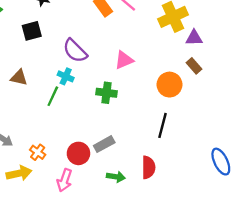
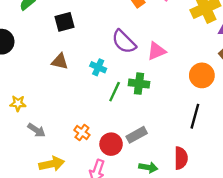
purple semicircle: (75, 51) -> (124, 42), moved
brown triangle: (19, 78) -> (60, 61), moved
green line: (53, 96) -> (115, 92), moved
orange cross: (38, 152) -> (82, 132), moved

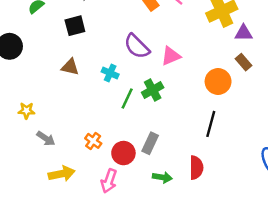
green cross: (139, 84) -> (153, 90), turned -36
gray rectangle: (137, 135) -> (150, 143), turned -36

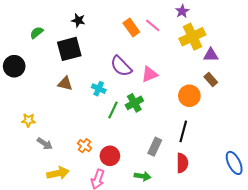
black square: (75, 26) -> (69, 49), size x1.4
gray rectangle: (150, 143) -> (155, 147), moved
red semicircle: (196, 168) -> (182, 163), moved

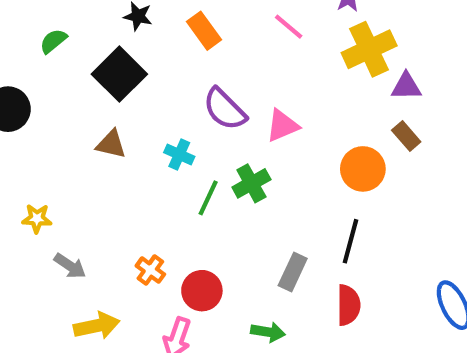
orange rectangle: (131, 28) -> (204, 31), moved
black square: (69, 49) -> (119, 74), turned -30

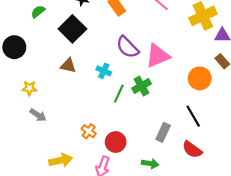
pink triangle: (282, 126) -> (158, 56), size x1.4
yellow star: (37, 218) -> (29, 88), moved
black line: (350, 241) -> (193, 116), turned -45
gray arrow: (70, 266) -> (38, 115), moved
red semicircle: (348, 305) -> (192, 150), turned 126

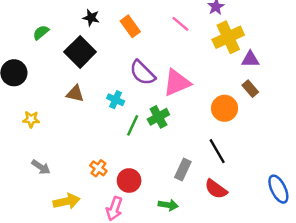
gray arrow: (38, 115) -> (41, 167), moved

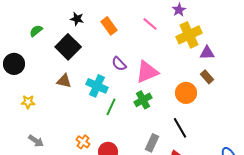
purple semicircle: (142, 73) -> (119, 64), size x0.7
cyan cross: (116, 100) -> (97, 86), size x1.5
green cross: (158, 117) -> (143, 100), moved

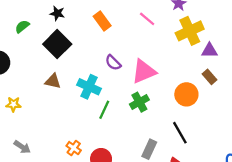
black star: (77, 19) -> (57, 13), moved

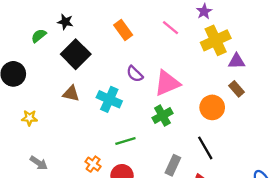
black star: (57, 13) -> (65, 22), moved
green line: (104, 110) -> (125, 141), moved, turned 48

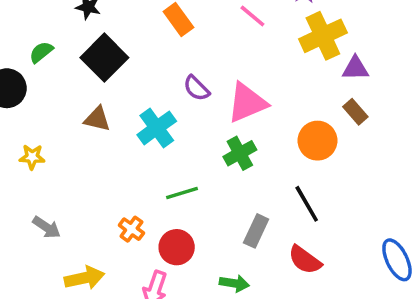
green semicircle: (39, 36) -> (41, 52), moved
cyan cross: (109, 99) -> (157, 128), turned 30

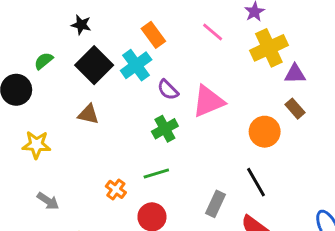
cyan cross: (157, 128) -> (136, 65), moved
green cross: (240, 153) -> (165, 129), moved
yellow star: (32, 157) -> (36, 145), size x1.4
orange cross: (131, 229) -> (116, 189), moved

